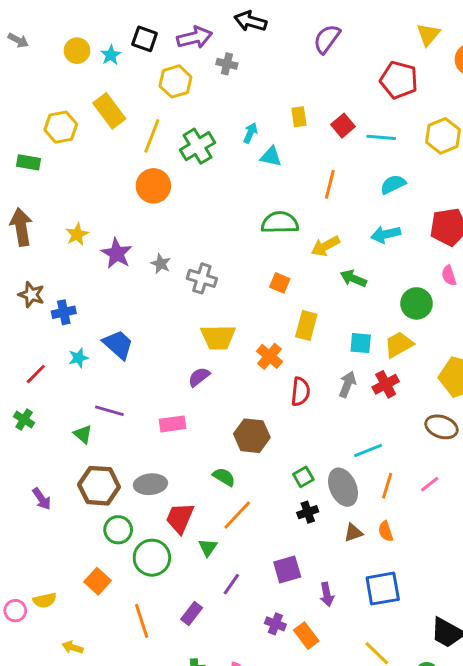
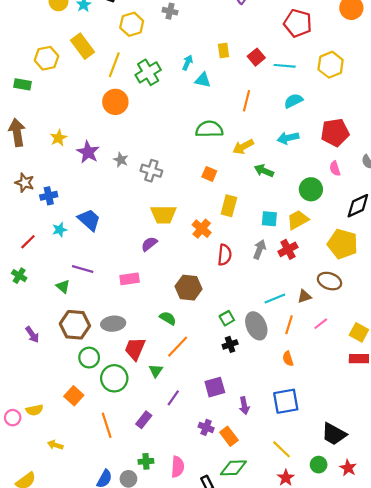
brown triangle: (353, 533) -> (304, 296), moved

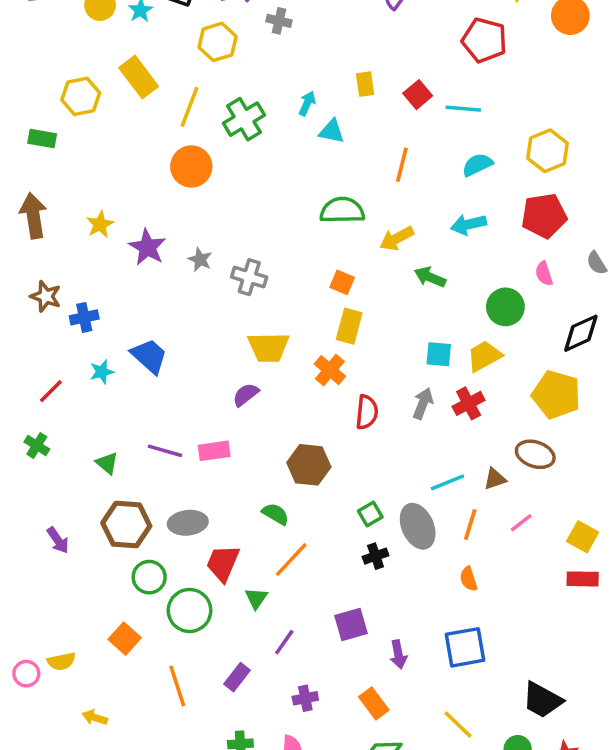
yellow hexagon: (331, 65) -> (548, 151), moved
yellow rectangle: (229, 206) -> (349, 326), moved
purple line: (83, 269) -> (165, 451), moved
purple cross: (206, 427) -> (305, 698), moved, turned -32

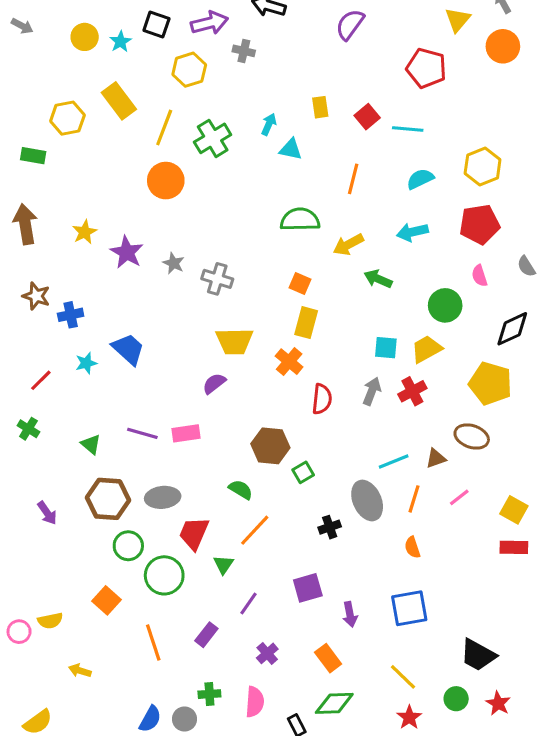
green square: (370, 514) -> (303, 472), moved
purple cross: (305, 698) -> (267, 653), turned -30

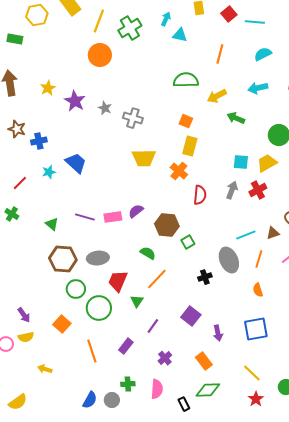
purple semicircle: (214, 383) -> (136, 211), moved
purple arrow: (47, 513) -> (24, 315), moved
purple square: (308, 588) -> (191, 316), turned -36

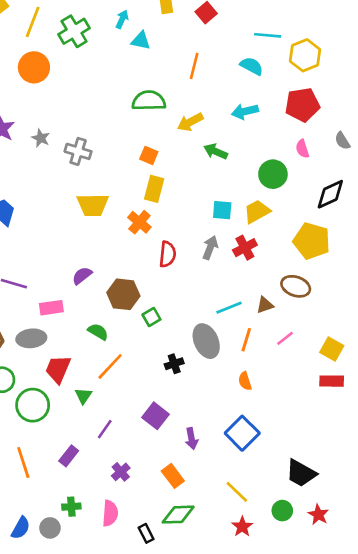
cyan line: (255, 22) -> (268, 35), moved
cyan semicircle: (263, 54) -> (252, 66), turned 54
pink rectangle: (113, 217) -> (51, 308), moved
blue square: (256, 329) -> (242, 433), turned -35

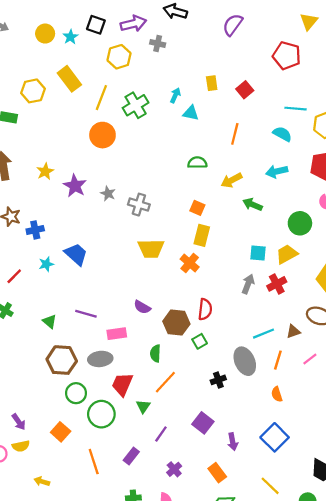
green semicircle: (149, 101) -> (197, 163), size x0.7
red semicircle: (167, 254) -> (205, 309), moved
purple semicircle: (82, 276) -> (142, 307), turned -112
green semicircle: (98, 332) -> (155, 353), turned -119

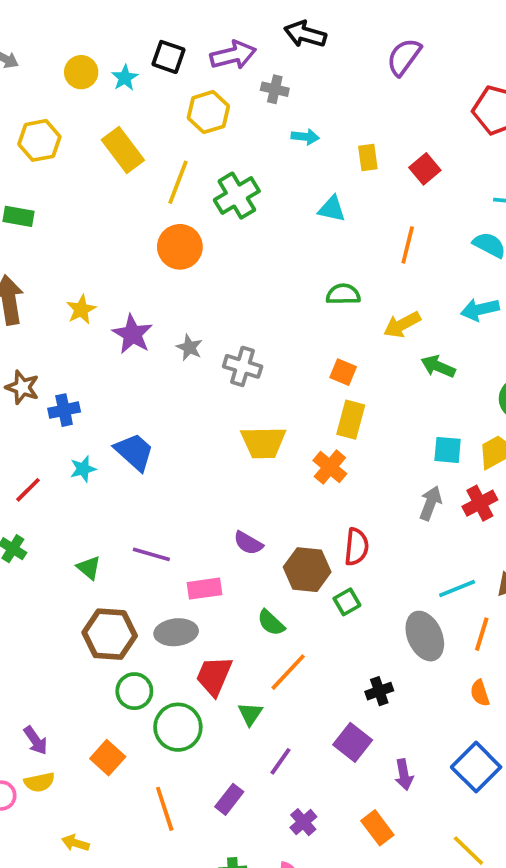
yellow hexagon: (33, 91) -> (39, 140), moved
cyan arrow: (175, 95) -> (305, 137), moved, turned 72
green semicircle: (155, 353) -> (271, 623), turned -49
black cross: (218, 380) -> (379, 691), moved

